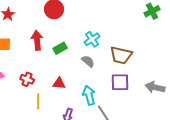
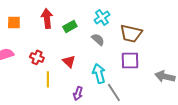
red triangle: (59, 83) -> (69, 61), turned 40
gray arrow: (155, 87) -> (165, 76), moved

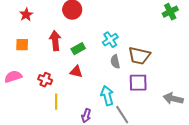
gray semicircle: (98, 39) -> (115, 62), moved, turned -144
red triangle: (69, 61) -> (76, 72), moved, turned -32

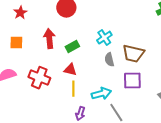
red cross: (45, 80) -> (39, 78), size x1.5
cyan arrow: (107, 96) -> (101, 94), turned 90
yellow line: (56, 102) -> (73, 89), moved

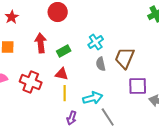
brown trapezoid: (133, 54) -> (125, 58), turned 100
purple square: (132, 81) -> (138, 86), moved

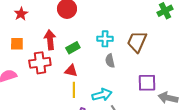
cyan cross: (96, 42) -> (105, 39), turned 35
brown trapezoid: (125, 58) -> (137, 42), moved
red cross: (31, 82) -> (40, 63), moved, turned -30

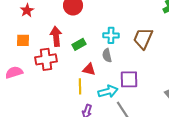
gray semicircle: (110, 61) -> (107, 55), moved
red triangle: (71, 71) -> (89, 69), moved
purple square: (147, 83) -> (129, 79), moved

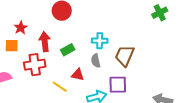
red star: (27, 10) -> (21, 28), moved
brown trapezoid: (143, 38) -> (125, 56), moved
yellow line: (80, 86) -> (60, 87), moved, turned -56

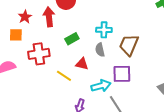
red arrow: (45, 42) -> (49, 17), moved

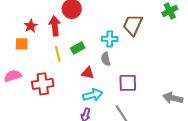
brown trapezoid: (129, 45) -> (133, 25), moved
red cross: (39, 54) -> (43, 84), moved
yellow line: (64, 76) -> (58, 54), moved, turned 42
cyan arrow: (101, 86) -> (93, 95), moved

